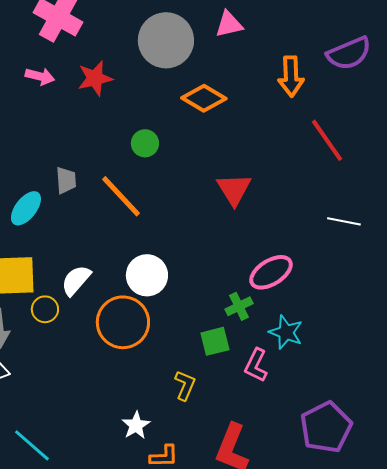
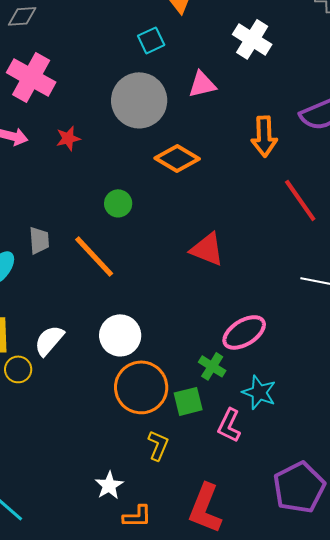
red star: (95, 78) -> (68, 138), size x0.7
red triangle: (234, 189) -> (207, 249), turned -36
green cross: (239, 306) -> (212, 366), turned -32
orange circle: (123, 322) -> (141, 387), moved

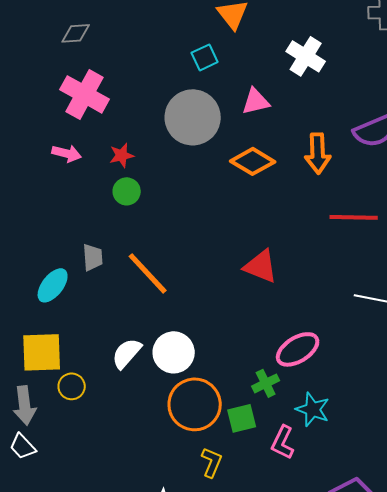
orange diamond: (177, 158) -> (253, 161), moved
red line: (300, 200) -> (354, 217), turned -54
green circle: (118, 203) -> (127, 191), moved
white semicircle: (49, 340) -> (127, 353), moved
green cross: (212, 366) -> (266, 383), turned 32

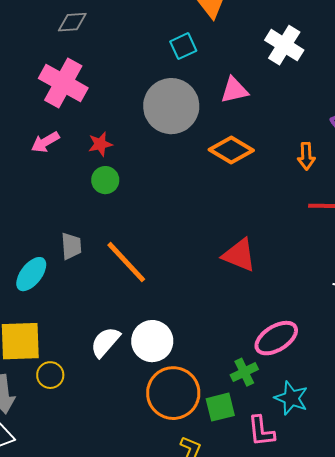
gray diamond: (76, 33) -> (72, 22), moved
pink arrow: (67, 153) -> (45, 142), turned 136
orange arrow: (318, 153) -> (306, 156), moved, size x0.7
pink L-shape: (283, 442) -> (261, 431), turned -32

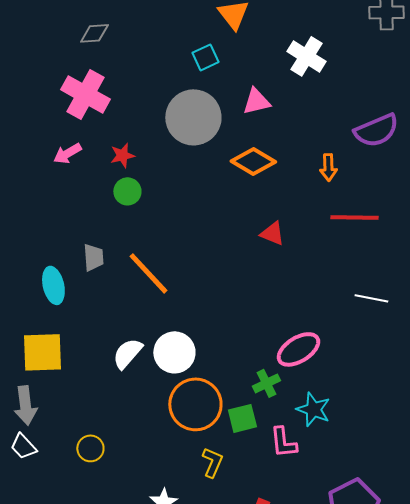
red triangle: (239, 255) -> (272, 233), moved, size x0.7
cyan ellipse: (31, 274) -> (53, 285), turned -51
yellow circle: (50, 375) -> (90, 448), moved

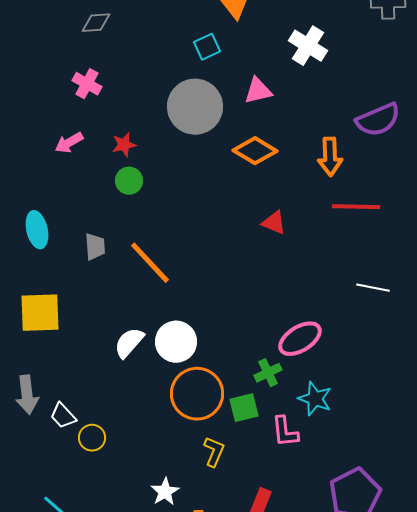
pink cross: (85, 94) -> (87, 84), size x0.6
orange arrow: (328, 167) -> (330, 157), size x1.4
cyan ellipse: (53, 285) -> (37, 230), moved
yellow square: (42, 352) -> (40, 313), moved
white trapezoid: (23, 446) -> (63, 416), moved

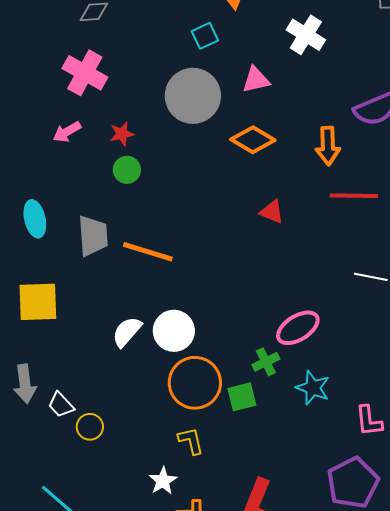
pink cross: (87, 84) -> (85, 73), size x1.5
gray trapezoid: (95, 247) -> (93, 236), size x1.5
orange line: (150, 263) -> (148, 252), turned -30
pink L-shape: (285, 432) -> (369, 421), moved
yellow L-shape: (214, 452) -> (191, 441), moved, turned -36

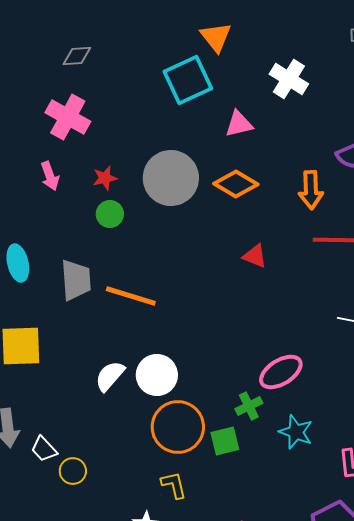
cyan square: (205, 36) -> (188, 80), size x1.8
gray circle: (193, 96) -> (171, 178), moved
pink arrow: (67, 132) -> (50, 176), turned -80

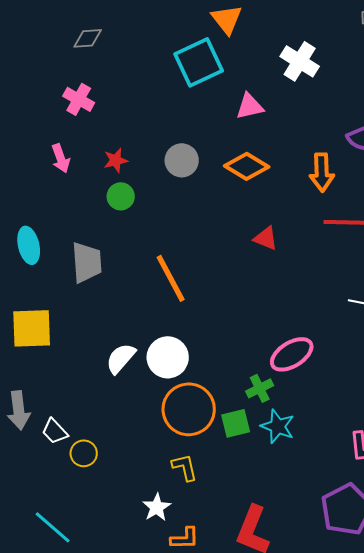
pink cross: (68, 117) -> (79, 99), size x0.7
gray circle: (171, 178) -> (182, 160), size x0.6
orange line: (131, 296) -> (171, 278), moved, turned 45
cyan star: (296, 432) -> (278, 426), moved

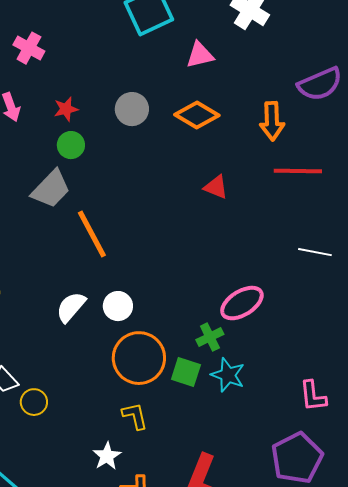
gray trapezoid: (87, 262) -> (51, 189), moved, turned 48
orange line: (171, 278) -> (92, 234), moved
white circle: (168, 357) -> (118, 306), size x0.7
green square: (236, 423) -> (186, 372), turned 32

